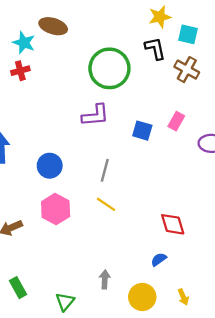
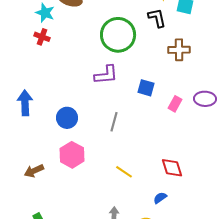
brown cross: (187, 70) -> (179, 50), moved, turned -30
red cross: (20, 71) -> (42, 37), turned 35
pink rectangle: (176, 121) -> (175, 104), moved
yellow line: (106, 204) -> (124, 172), moved

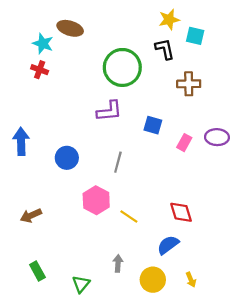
pink hexagon: (72, 155) -> (96, 200), moved
blue semicircle: (160, 198) -> (168, 245), size x1.5

